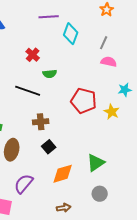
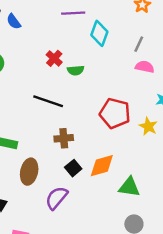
green semicircle: (50, 74) -> (76, 70), moved
green triangle: (96, 163) -> (129, 187), turned 42
orange diamond: (63, 174) -> (102, 166), moved
purple semicircle: (24, 184) -> (57, 198), moved

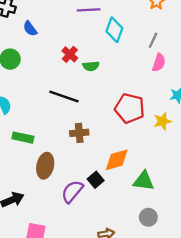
blue semicircle: (14, 21) -> (30, 29), moved
pink semicircle: (145, 67) -> (159, 63), turned 96
yellow star: (148, 126) -> (162, 121), turned 30
black square: (73, 168) -> (96, 180), moved

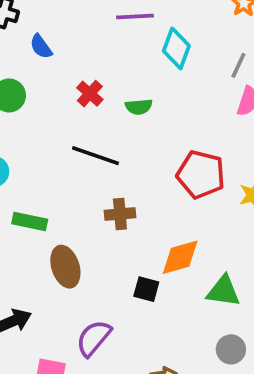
red cross: (70, 54) -> (90, 94), moved
brown ellipse: (45, 166) -> (65, 267), turned -30
black square: (96, 180) -> (146, 289), turned -35
purple semicircle: (72, 191) -> (94, 338), moved

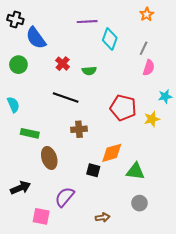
blue semicircle: (41, 47) -> (36, 38), size x1.6

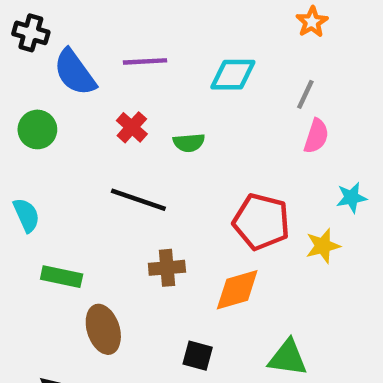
purple line: (87, 22) -> (145, 61), moved
cyan diamond: (110, 39) -> (233, 75), turned 70
orange diamond: (112, 153) -> (237, 290), moved

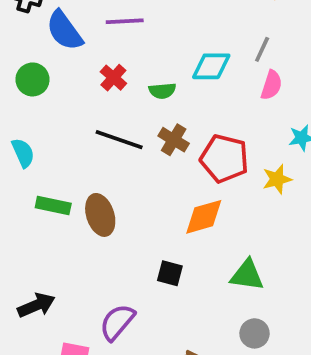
cyan diamond: (233, 75) -> (211, 66), moved
brown cross: (167, 268) -> (174, 140), moved, turned 36
brown ellipse: (103, 329) -> (100, 215), moved

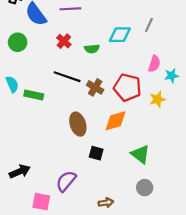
pink semicircle: (271, 85) -> (154, 64), moved
brown cross: (174, 140) -> (95, 87), moved
green rectangle: (53, 206) -> (34, 95), moved
brown ellipse: (100, 215) -> (78, 124), moved
green triangle: (247, 275) -> (140, 154), turned 30

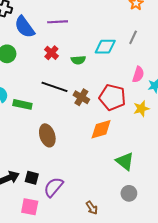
brown ellipse: (78, 124) -> (47, 135), moved
black square: (96, 153) -> (32, 178), moved
brown arrow: (106, 203) -> (92, 208), turned 64

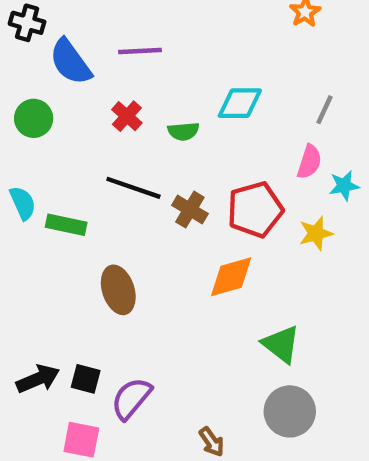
gray line: (133, 37) -> (325, 110), moved
red pentagon: (112, 97) -> (255, 210), turned -30
gray circle: (129, 193) -> (290, 411), size x1.5

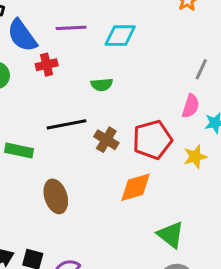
cyan diamond: (240, 103) -> (120, 36), moved
red cross: (127, 116) -> (47, 65), moved, turned 35
black line: (133, 188) -> (67, 124), turned -30

